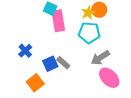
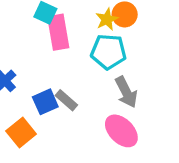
gray arrow: (100, 58) -> (126, 92), turned -84
pink ellipse: (109, 78) -> (121, 131), moved

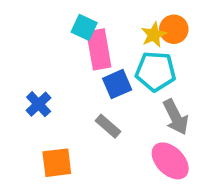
blue square: (45, 102) -> (117, 84), moved
orange square: (21, 133) -> (57, 163), turned 32

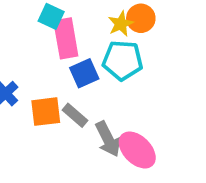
gray arrow: (176, 117) -> (108, 139), moved
orange square: (57, 163) -> (46, 112), moved

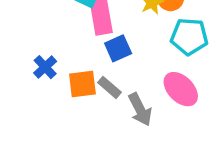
cyan pentagon: (123, 60) -> (189, 37), moved
pink ellipse: (137, 150) -> (181, 89), moved

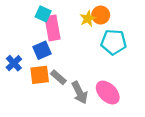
blue square: (118, 48) -> (42, 50), moved
pink ellipse: (181, 89) -> (108, 93), moved

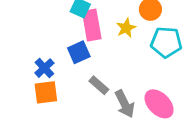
yellow star: (88, 19) -> (126, 28), moved
orange square: (40, 75) -> (46, 92), moved

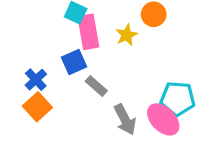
cyan pentagon: (166, 42) -> (178, 99), moved
gray rectangle: (99, 85) -> (96, 86), moved
orange square: (46, 92) -> (37, 107), turned -35

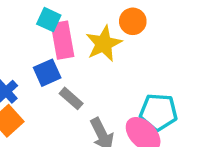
yellow star: (127, 35) -> (104, 44), size x1.5

